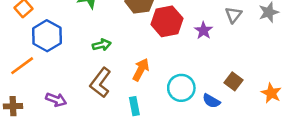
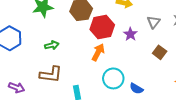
orange arrow: (141, 70) -> (98, 52), moved
brown square: (233, 81) -> (160, 52), moved
brown L-shape: (100, 83) -> (51, 74), turned -120

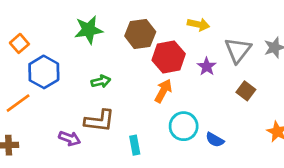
gray triangle: (154, 22) -> (238, 50), size x1.5
purple arrow: (17, 88) -> (70, 138), moved

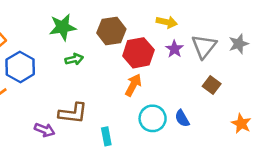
purple star: (207, 66) -> (174, 49), moved
green arrow: (101, 81) -> (74, 59), moved
blue semicircle: (215, 140) -> (182, 118), moved, turned 30

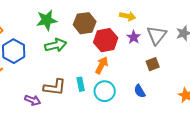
green arrow: (74, 59) -> (56, 45), size x1.5
brown square: (212, 85) -> (153, 64), moved, turned 32
cyan circle: (153, 118) -> (105, 91), moved
cyan rectangle: (106, 136) -> (81, 84), moved

